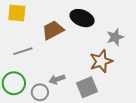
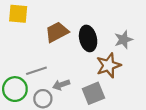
black ellipse: (82, 18) -> (88, 38), moved, turned 55
gray line: (23, 51) -> (36, 71), moved

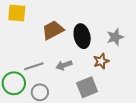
brown star: (108, 65) -> (101, 61), size x0.7
gray arrow: (61, 85) -> (64, 65), moved

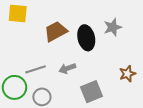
gray star: (115, 37) -> (113, 27), moved
brown star: (101, 61) -> (127, 74), moved

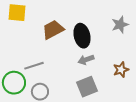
gray star: (113, 27) -> (120, 25), moved
gray arrow: (67, 68) -> (86, 60), moved

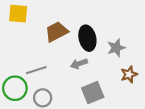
gray star: (120, 25) -> (116, 48), moved
gray arrow: (86, 60) -> (79, 64), moved

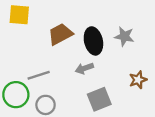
gray star: (116, 48) -> (124, 36), moved, turned 30

